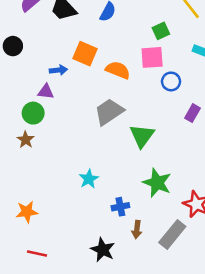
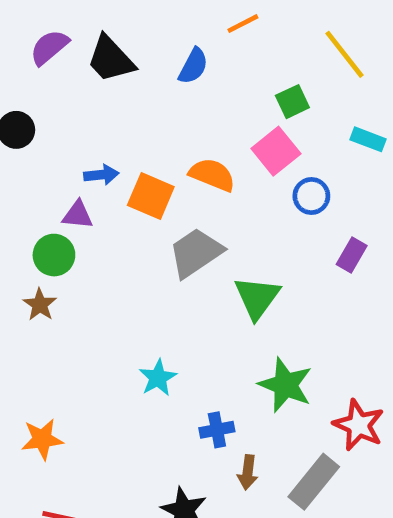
orange square: (85, 54) -> (151, 196), moved
pink square: (152, 57) -> (276, 151), turned -35

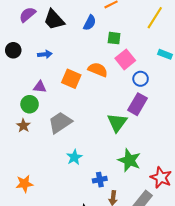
yellow line: (344, 54) -> (155, 18), turned 70
green square: (292, 102) -> (114, 38), moved, turned 32
blue arrow: (101, 175) -> (45, 54), moved
gray trapezoid: (196, 253) -> (60, 123), moved
purple rectangle: (352, 255) -> (137, 104), moved, size x1.5

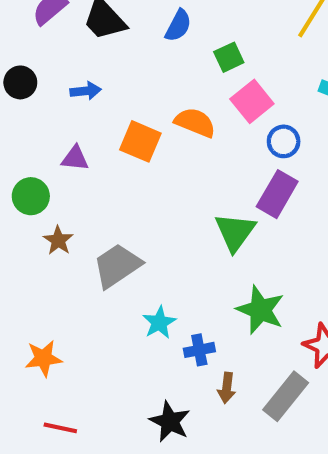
green square: (114, 38) -> (229, 57), turned -32
green circle: (30, 104) -> (31, 196), moved
gray trapezoid: (60, 123) -> (117, 266), moved
brown star: (23, 126) -> (58, 240), moved
cyan star: (74, 157) -> (159, 323), moved

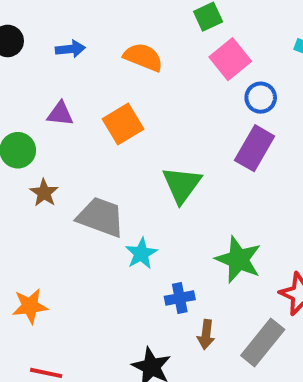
orange semicircle: (195, 122) -> (143, 57), moved
orange square: (140, 141) -> (123, 124), moved, turned 36
green triangle: (235, 232) -> (182, 185), moved
gray trapezoid: (117, 266) -> (101, 217), turned 54
cyan star: (159, 323) -> (141, 253), moved

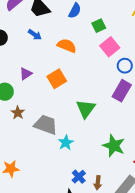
blue arrow: (70, 49) -> (35, 35), moved, turned 40
purple triangle: (60, 114) -> (26, 74), turned -40
blue cross: (180, 298) -> (79, 177), moved, turned -32

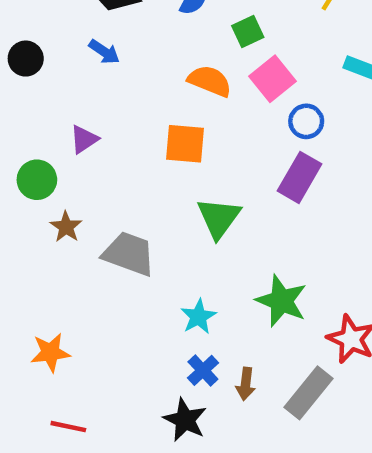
orange semicircle: (67, 46) -> (210, 81), moved
orange square: (57, 79) -> (185, 144), moved, turned 36
cyan star: (66, 143) -> (198, 317), moved

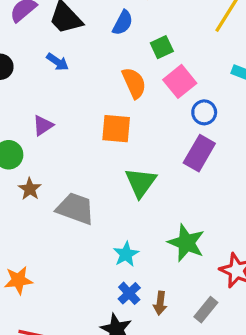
orange semicircle: (210, 81) -> (134, 83), turned 44
gray rectangle: (308, 393) -> (206, 310), size x0.7

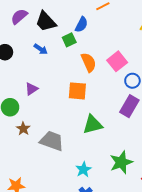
green square: (162, 47) -> (69, 40), moved
green triangle: (141, 182) -> (93, 125), turned 40
green star: (186, 243) -> (121, 162), turned 30

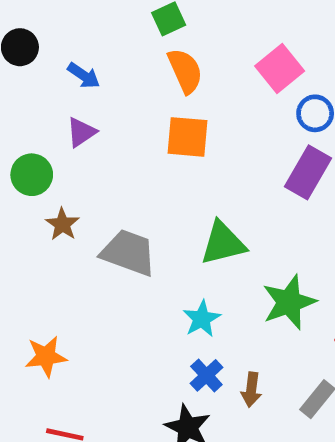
blue arrow: (41, 49) -> (84, 76), moved
orange semicircle: (89, 62) -> (185, 71), moved
green triangle: (93, 125) -> (223, 243), moved

